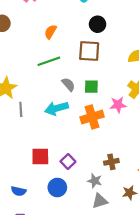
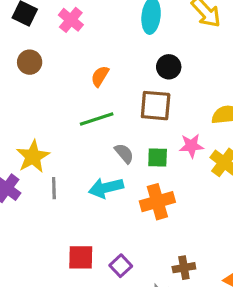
pink star: (118, 105) -> (191, 146), moved

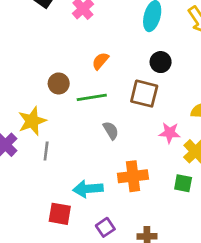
brown circle: (30, 62) -> (59, 83), moved
green square: (158, 157) -> (183, 183), moved
cyan arrow: (106, 188) -> (88, 189), moved
purple square: (121, 266) -> (105, 227), moved

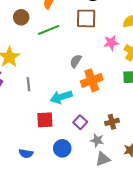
brown circle: (59, 83) -> (21, 17), moved
gray semicircle: (111, 130) -> (76, 61), moved, turned -104
gray line: (46, 151) -> (29, 84), moved

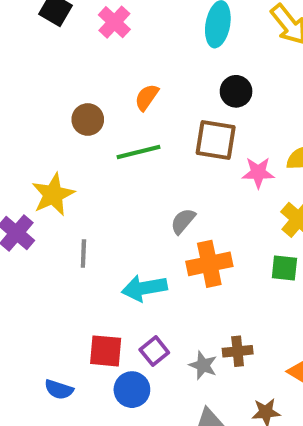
pink star: (111, 43) -> (258, 173), moved
red square: (45, 120) -> (106, 351), moved
purple square: (80, 122) -> (154, 351), moved
gray star: (97, 140) -> (203, 365), moved

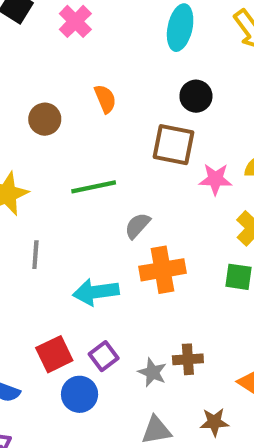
orange semicircle: (147, 97) -> (105, 99), turned 120
green line: (138, 152) -> (94, 187), moved
red square: (106, 351) -> (54, 354), turned -33

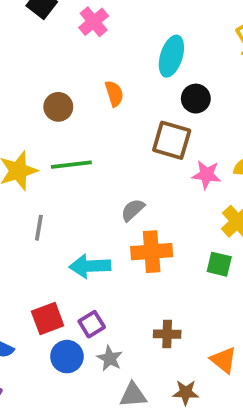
cyan ellipse: (180, 28) -> (171, 56), moved
green line: (94, 187) -> (71, 165), moved
gray star: (152, 372) -> (110, 358), moved

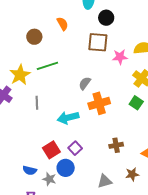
green square: (219, 264) -> (136, 103), turned 32
gray star: (110, 358) -> (49, 179), moved

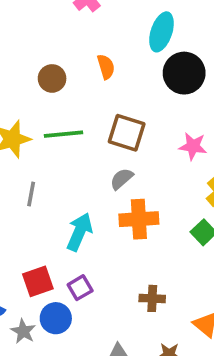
black circle: (106, 18) -> (184, 73), size x1.5
brown square: (98, 42) -> (127, 133), moved
cyan arrow: (68, 118) -> (79, 232), turned 115

